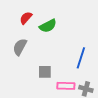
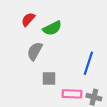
gray semicircle: (20, 47) -> (35, 51), moved

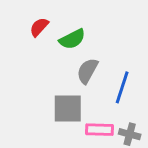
gray semicircle: (35, 51) -> (87, 71), moved
gray square: (49, 79) -> (68, 109), size x1.5

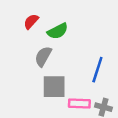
gray semicircle: (87, 71) -> (43, 56), moved

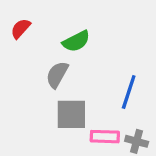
red semicircle: (31, 21) -> (21, 29), moved

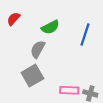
blue line: (129, 92) -> (85, 35), moved
gray square: (71, 114) -> (32, 76), moved, turned -30

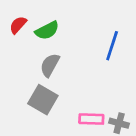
green semicircle: (50, 27) -> (47, 30), moved
gray square: (32, 76) -> (43, 100), turned -30

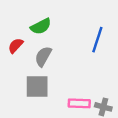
red semicircle: (18, 25) -> (16, 46), moved
gray square: (43, 100) -> (37, 87), turned -30

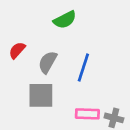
green semicircle: (41, 26) -> (65, 20), moved
blue line: (97, 40) -> (83, 67), moved

